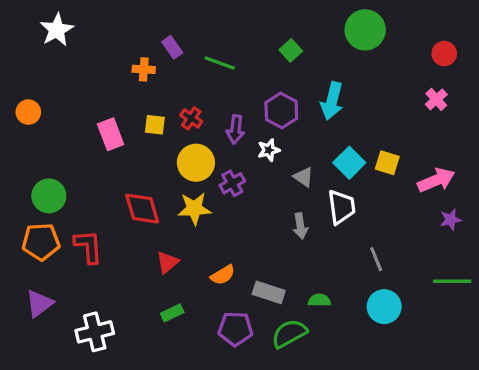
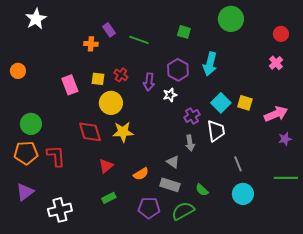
green square: (291, 50) -> (184, 32), turned -32
yellow circle: (196, 163) -> (111, 103), moved
gray triangle: (303, 177) -> (173, 162), moved
purple cross: (232, 183) -> (192, 116), moved
green semicircle: (319, 300) -> (202, 190), turned -136

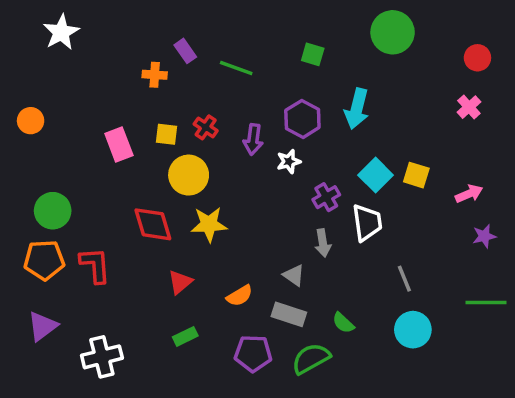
pink arrow: (276, 114) -> (469, 194), size x0.7

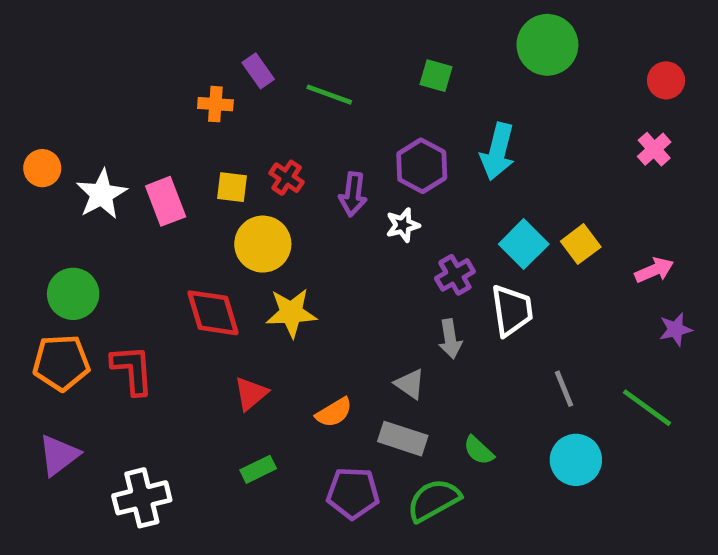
white star: (61, 32) -> (102, 194), moved
yellow square: (416, 175) -> (581, 244), turned 36
green line: (486, 302) -> (647, 408), moved, turned 36

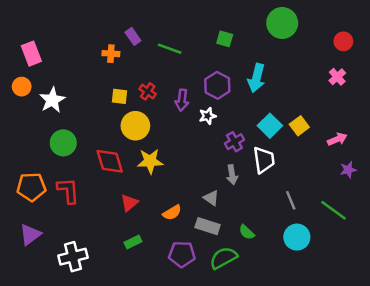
pink rectangle: (166, 201) -> (31, 54), moved
green circle: (73, 294) -> (63, 143), moved

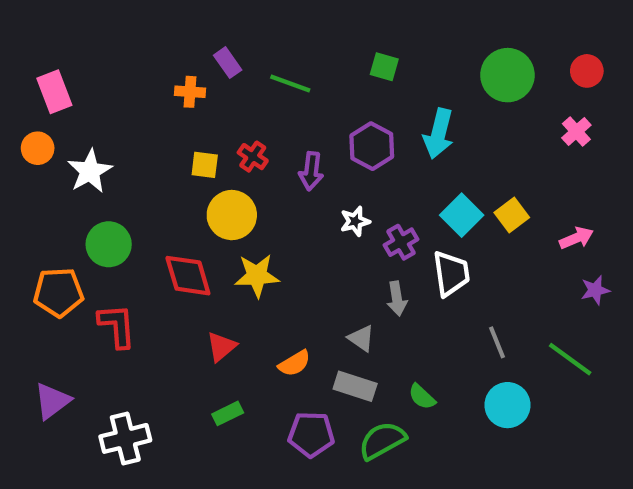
green circle: (282, 23) -> (507, 75), moved
white star: (208, 116) -> (355, 221), moved
orange pentagon: (31, 187) -> (58, 292), moved

